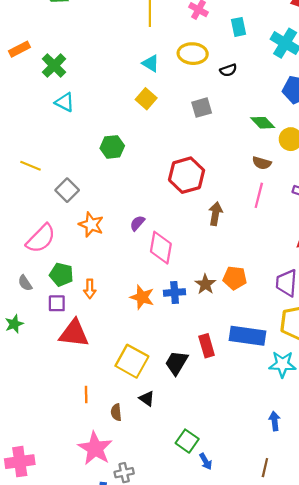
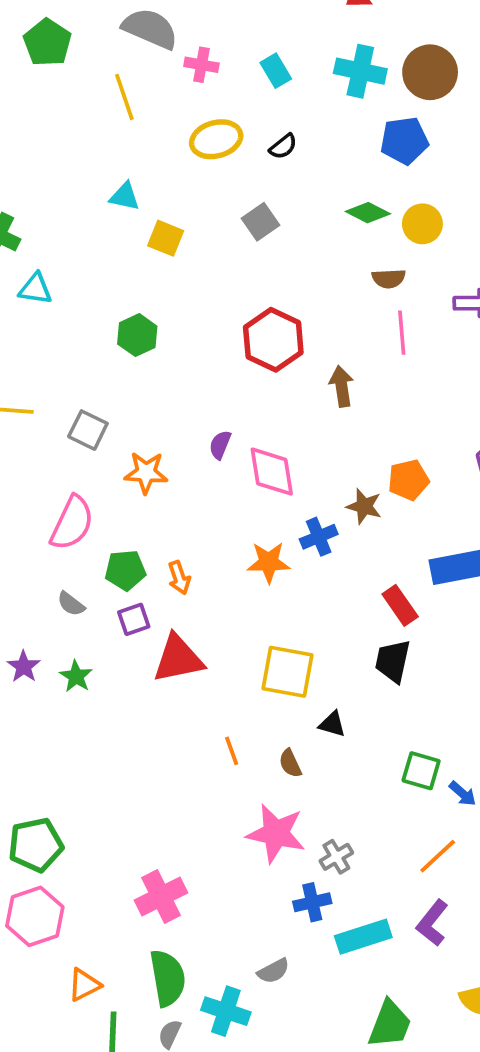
cyan triangle: (151, 63) -> (125, 196), moved
black trapezoid: (177, 363) -> (393, 661), moved

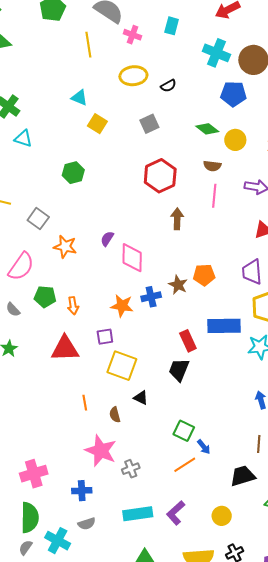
cyan rectangle: (276, 71) -> (172, 26), moved, turned 36
red hexagon: (273, 340) -> (160, 176), moved
purple square: (134, 619) -> (105, 337), moved
orange line: (438, 856) -> (185, 465), moved
blue cross: (312, 902) -> (82, 491), moved

